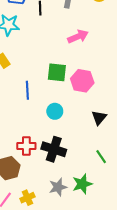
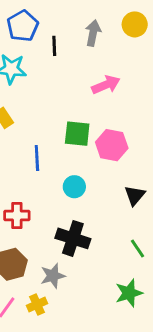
red cross: (26, 146) -> (17, 215), moved
green star: (82, 184) -> (129, 293), moved
gray star: (58, 187) -> (53, 276), moved

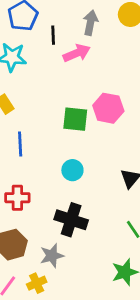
pink arrow: (106, 85) -> (77, 53), moved
pink hexagon: (112, 145) -> (108, 108), moved
blue line: (37, 158) -> (20, 144), moved

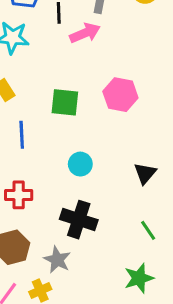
green square: (75, 119) -> (65, 102), moved
gray star: (52, 256) -> (57, 260), turned -30

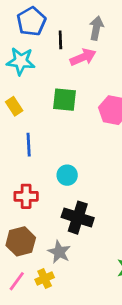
green square: (65, 102) -> (64, 100), moved
cyan circle: (80, 164) -> (67, 175), moved

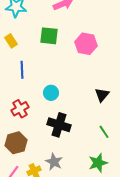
red cross: (26, 196) -> (20, 109), turned -30
gray star: (59, 252) -> (54, 162), moved

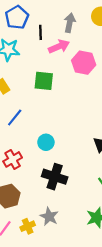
pink hexagon: (86, 44) -> (84, 63), moved
blue line: (22, 70) -> (15, 118), turned 42

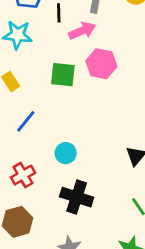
pink hexagon: (84, 63) -> (101, 64), moved

